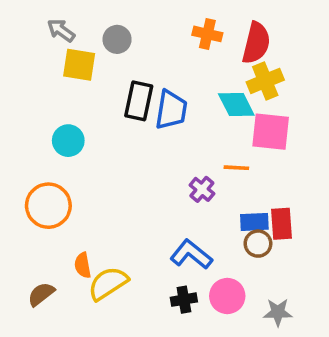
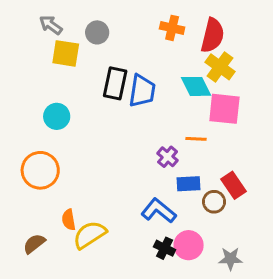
yellow cross: (265, 81) -> (220, 67), turned -32
blue rectangle: (254, 222) -> (189, 184), moved
red rectangle: (281, 224) -> (233, 185), turned -30
black cross: (184, 300) -> (165, 248), moved, turned 36

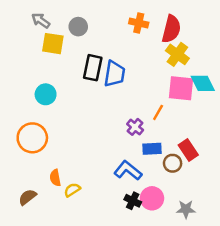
cyan diamond: (196, 86) -> (203, 83), moved
orange line: (196, 139) -> (158, 112), turned -63
yellow semicircle: (90, 235) -> (72, 190), size x0.6

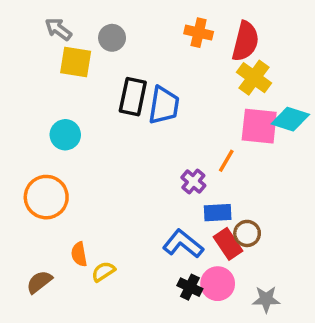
cyan diamond: (203, 83) -> (290, 119), turned -45
red rectangle: (188, 150) -> (228, 244), moved

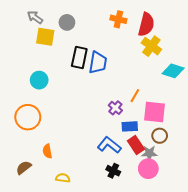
pink square: (259, 126) -> (154, 112), moved
brown circle: (247, 233) -> (160, 136), moved
yellow semicircle: (103, 272) -> (63, 178), moved, turned 40
pink circle: (218, 284) -> (148, 169), moved
gray star: (266, 299) -> (149, 153), moved

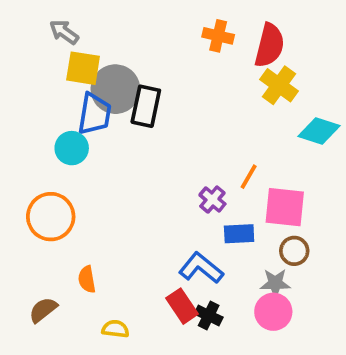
gray circle: (67, 22) -> (115, 89), moved, size x1.6
blue trapezoid: (98, 63) -> (94, 114), moved
red rectangle: (136, 145) -> (182, 306), moved

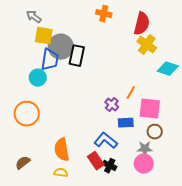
orange cross: (218, 36) -> (104, 14), moved
orange semicircle: (87, 279) -> (62, 150), moved, size x1.6

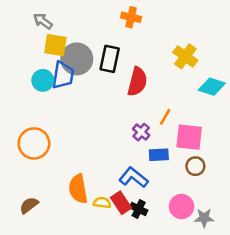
red semicircle: (142, 24) -> (137, 82), moved
black rectangle: (77, 56) -> (110, 59), moved
cyan circle: (38, 78) -> (43, 80), moved
gray star: (145, 149) -> (204, 218), moved
yellow semicircle: (61, 173) -> (102, 203), moved

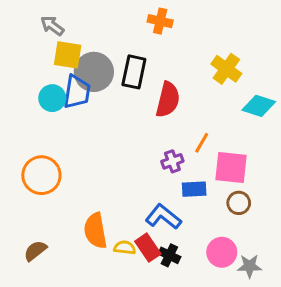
purple cross: (141, 132) -> (172, 161), turned 30

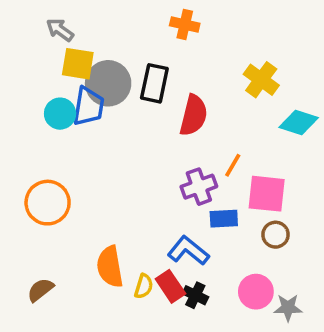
purple cross: (172, 161) -> (199, 187), size x1.4
yellow semicircle: (125, 248) -> (144, 286), turned 100

